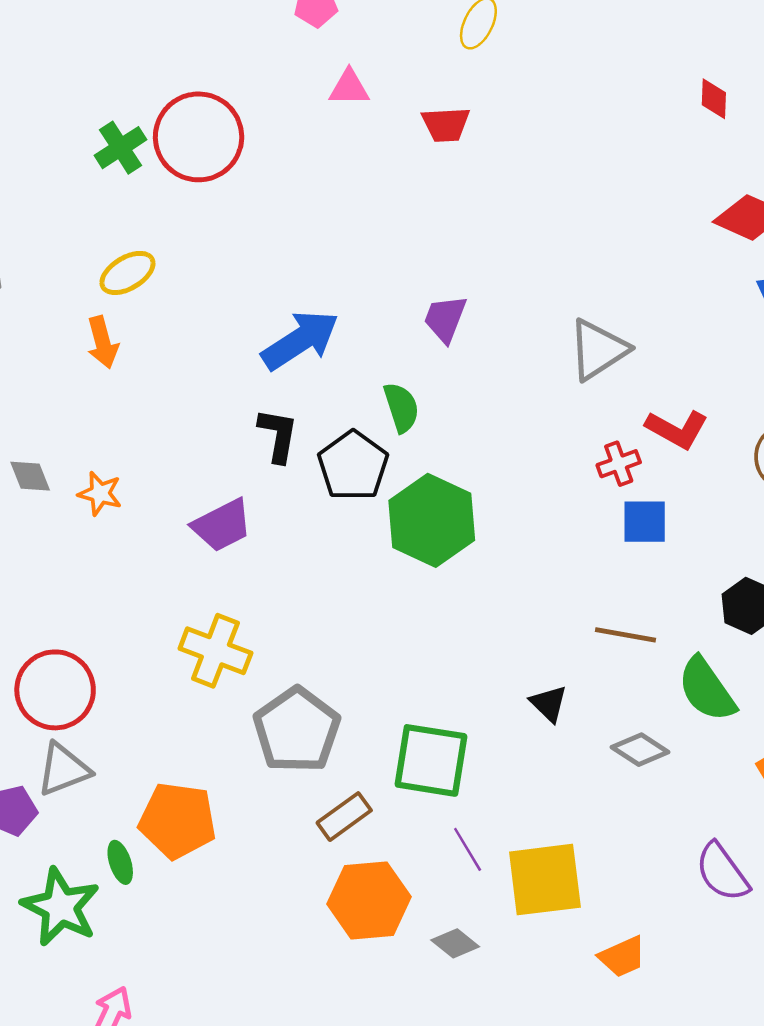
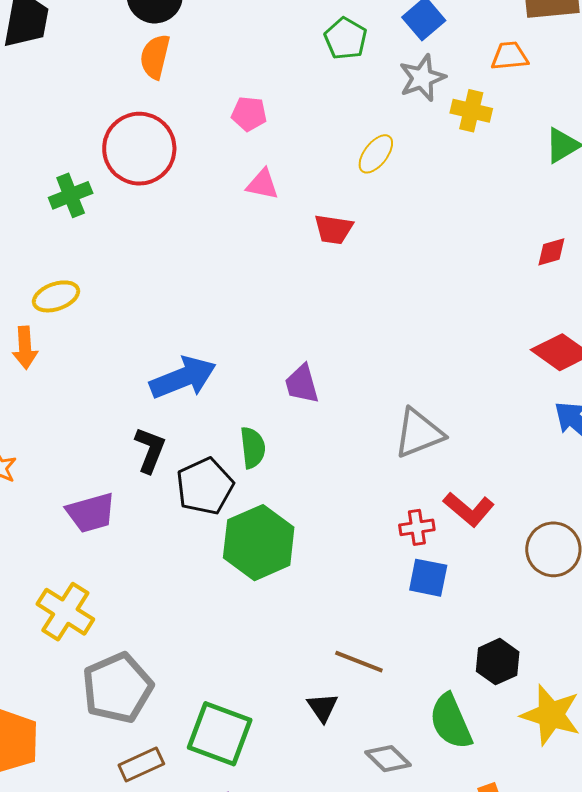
red diamond: (714, 99) -> (551, 252), turned 60
red circle: (199, 137) -> (139, 149), moved
purple trapezoid: (445, 319) -> (302, 384), turned -48
brown line: (626, 635) -> (359, 662), moved

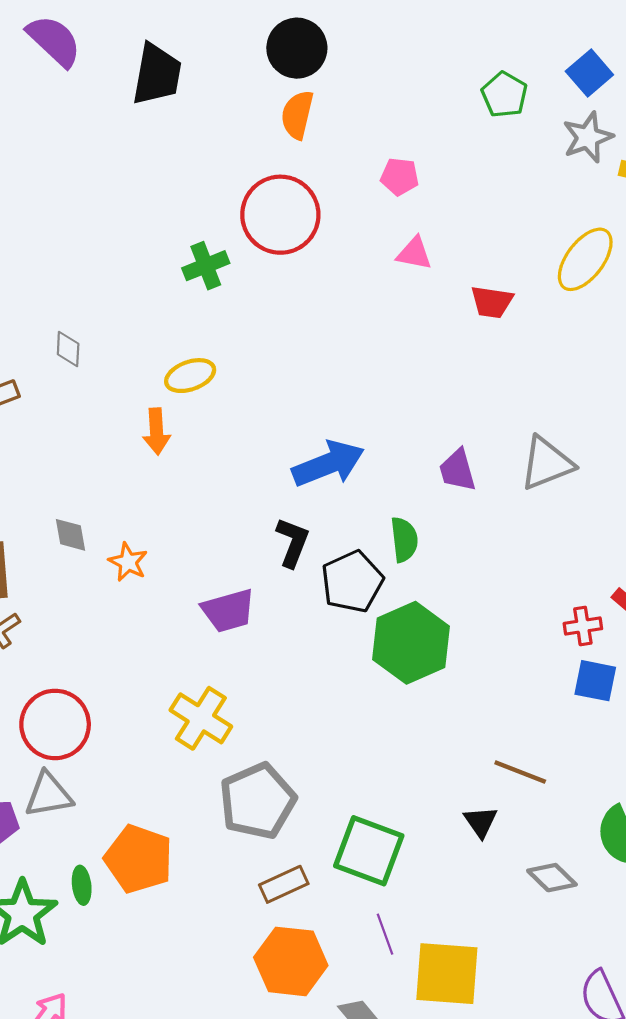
yellow ellipse: (376, 154) -> (585, 259), moved, size x1.5
gray triangle: (419, 433) -> (547, 463), moved

